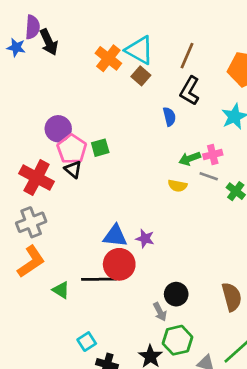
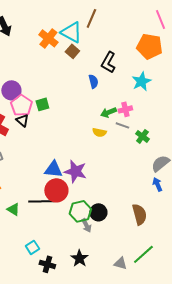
brown line: (187, 56) -> (91, 18), moved
purple star: (145, 239) -> (75, 171), size x1.6
green hexagon: (177, 340) -> (80, 211), moved

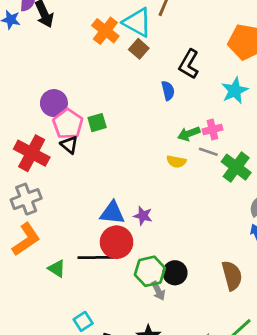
green cross: (142, 136) -> (236, 167), size x1.5
purple star: (75, 171) -> (143, 216), size x0.6

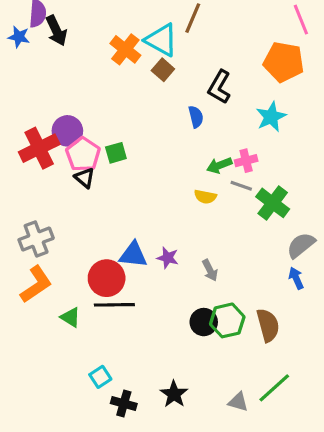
red cross: (32, 153) -> (39, 148), moved, turned 36
red circle: (117, 242) -> (107, 278), moved
green hexagon: (150, 271) -> (227, 320), moved
gray arrow: (158, 291) -> (210, 270), moved

